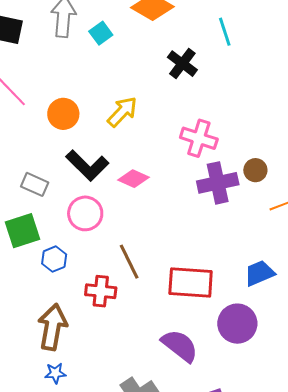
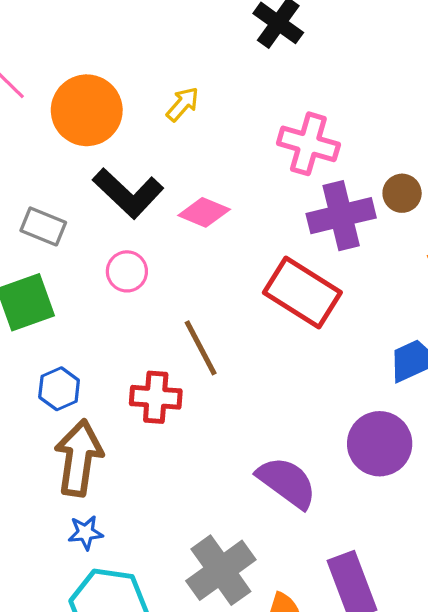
yellow arrow: (122, 112) -> (183, 104), size x0.7
orange circle: (63, 114) -> (87, 110), size x1.4
pink circle: (85, 213) -> (127, 271), size x0.7
blue hexagon: (54, 259) -> (59, 389), moved
red rectangle: (191, 282) -> (302, 292), moved, turned 30

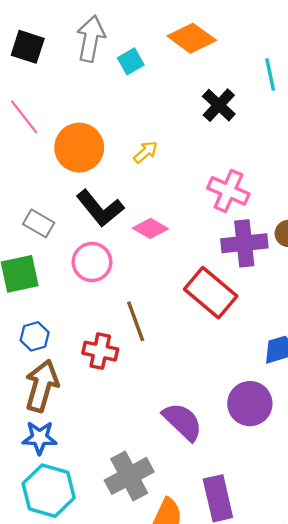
pink circle: (127, 271) -> (92, 262), size x1.4
blue star: (85, 533) -> (40, 438), size x1.4

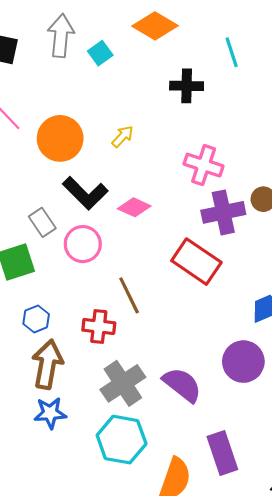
black cross: (219, 105) -> (187, 86), turned -36
gray rectangle: (39, 223) -> (42, 222), moved, turned 32
gray cross: (129, 476) -> (123, 383), moved
cyan hexagon: (49, 491) -> (122, 440), moved

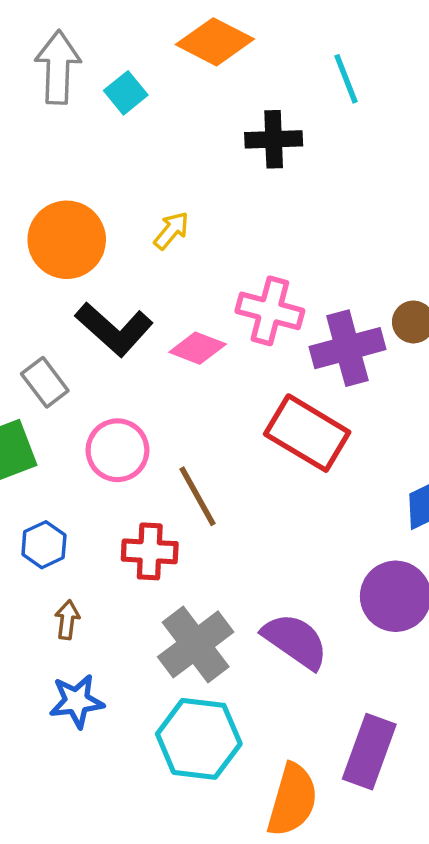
pink cross: (204, 165) -> (270, 311), moved
pink circle: (83, 244) -> (117, 450), moved
brown arrow: (47, 364) -> (67, 620), size x0.5
purple rectangle: (222, 453) -> (369, 752), turned 42

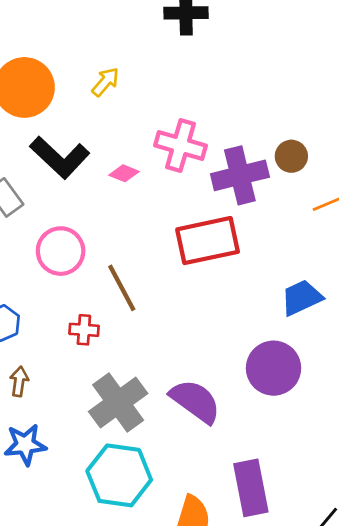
pink diamond: (198, 348) -> (124, 173), size x0.7
red rectangle: (307, 433) -> (208, 241), turned -44
red cross: (150, 551) -> (84, 330), size x0.7
purple rectangle: (369, 752) -> (251, 488), turned -32

